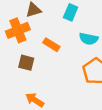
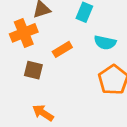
orange rectangle: (51, 45) -> (62, 49), turned -63

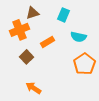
brown square: (33, 70) -> (26, 57), turned 32

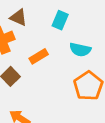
brown triangle: (32, 13) -> (19, 17), turned 40

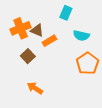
brown triangle: (19, 17) -> (37, 30), moved

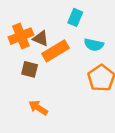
orange rectangle: (49, 41) -> (56, 51), size x1.5
brown square: (28, 56) -> (30, 69), turned -32

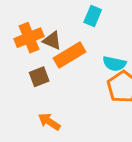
cyan semicircle: (94, 45) -> (114, 64), moved
brown square: (30, 69) -> (39, 77), turned -35

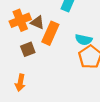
orange rectangle: (69, 55) -> (50, 33), turned -35
orange arrow: (49, 122) -> (20, 83), moved, turned -112

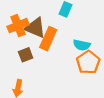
brown triangle: (37, 22) -> (35, 28), size x1.5

